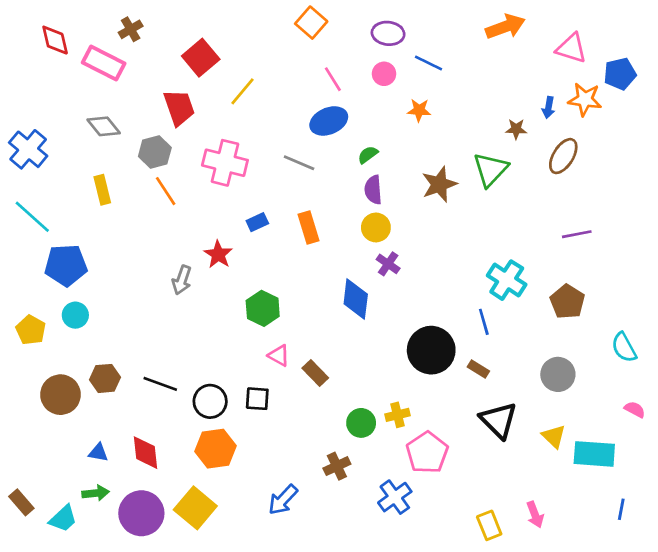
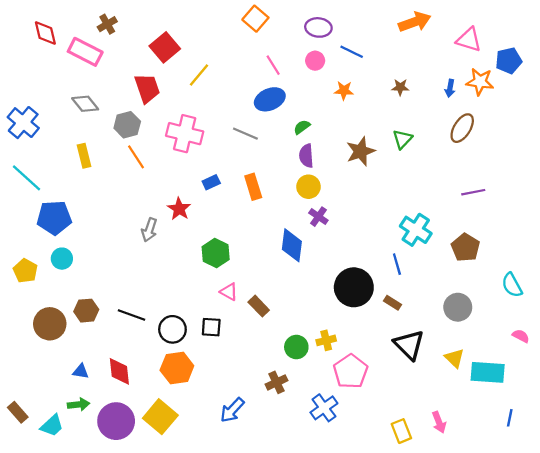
brown star: (516, 129) -> (400, 87), moved
green triangle: (491, 170) -> (402, 139), size x0.7

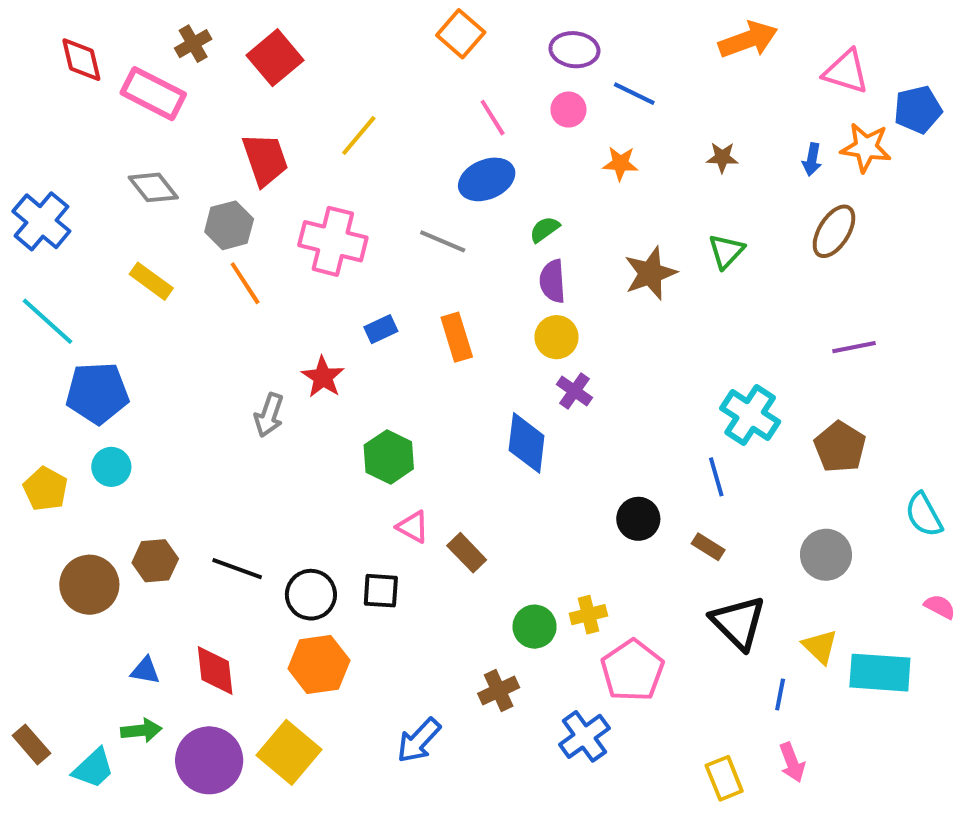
red square: (165, 47) -> (275, 58), moved
yellow rectangle: (84, 156) -> (151, 281), turned -40
black circle: (354, 287) -> (638, 519), size x0.6
blue line: (510, 418) -> (780, 694), moved

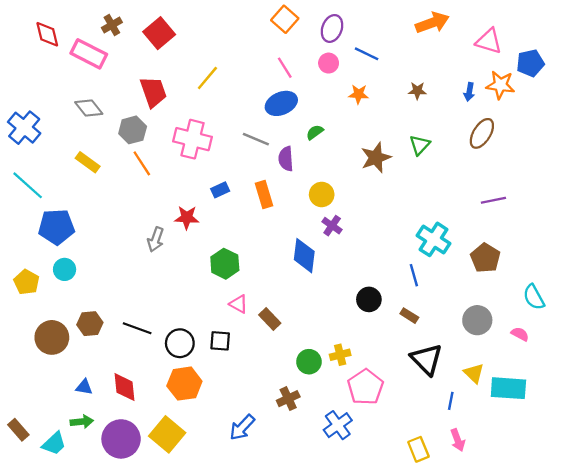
orange square: (461, 34) -> (285, 19), moved
purple ellipse: (574, 50) -> (332, 28), turned -75
purple semicircle: (552, 281) -> (286, 159), moved
red star: (323, 377) -> (187, 218), turned -30
pink semicircle: (940, 607) -> (520, 334), moved

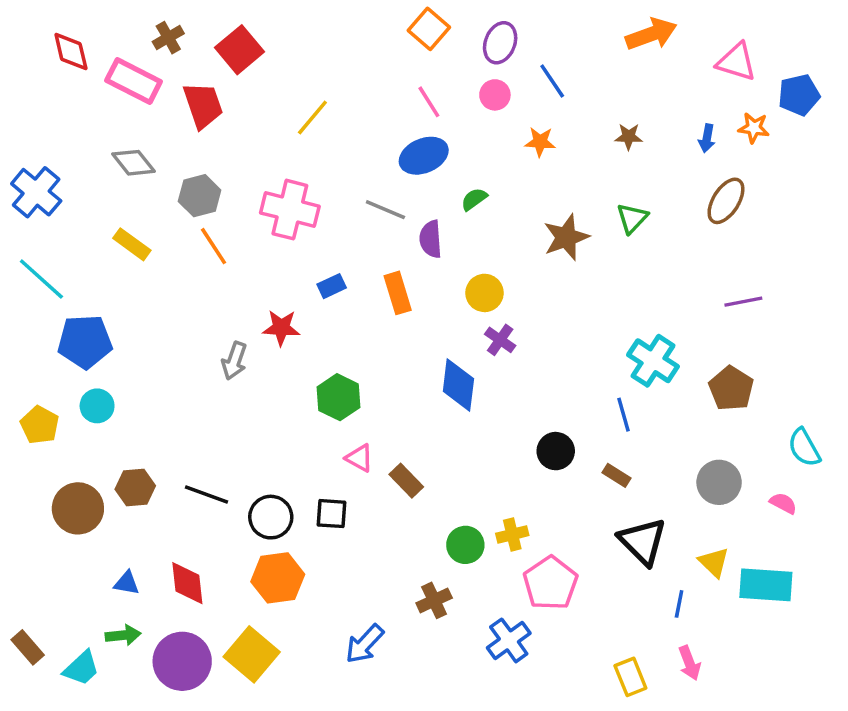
blue line: (367, 54) -> (552, 81), turned 30
orange star: (500, 85) -> (754, 128), size x0.7
red trapezoid: (153, 92) -> (203, 105), moved

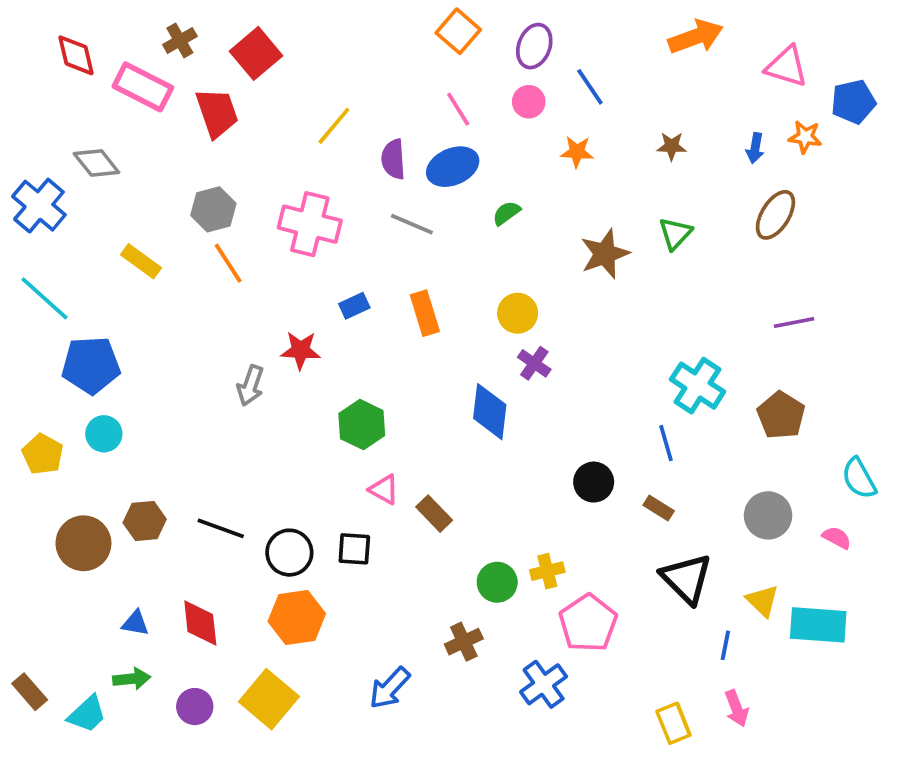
gray diamond: (134, 163) -> (96, 163), moved
purple semicircle: (431, 239) -> (393, 159), moved
purple circle: (182, 661) -> (195, 707), size x0.6

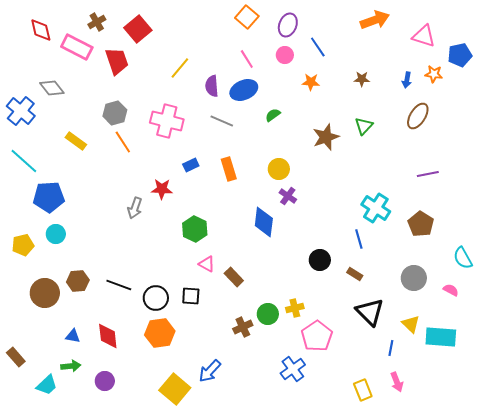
yellow pentagon: (43, 454) -> (23, 245), turned 30
brown cross: (464, 642) -> (243, 327), moved
brown rectangle: (30, 692) -> (16, 357), moved
yellow square: (269, 699) -> (175, 389), moved

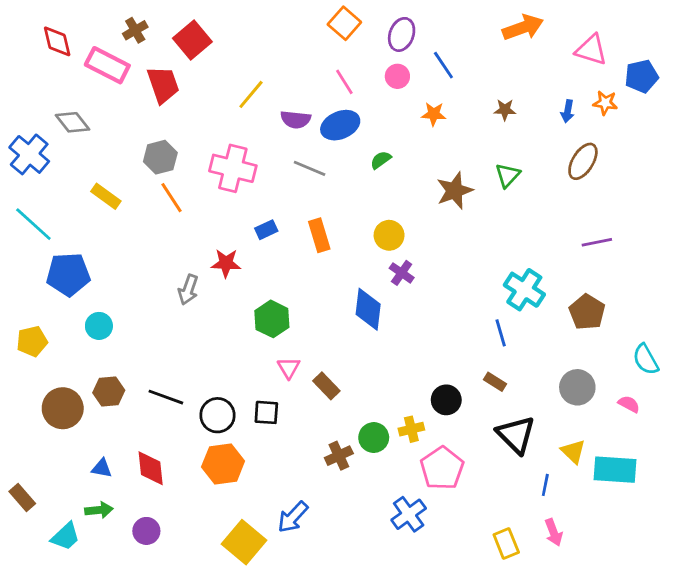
purple semicircle: (212, 86) -> (296, 120), turned -80
cyan circle: (56, 234) -> (99, 326), moved
black circle: (320, 260) -> (446, 400), moved
pink triangle: (207, 264) -> (289, 368), turned 30

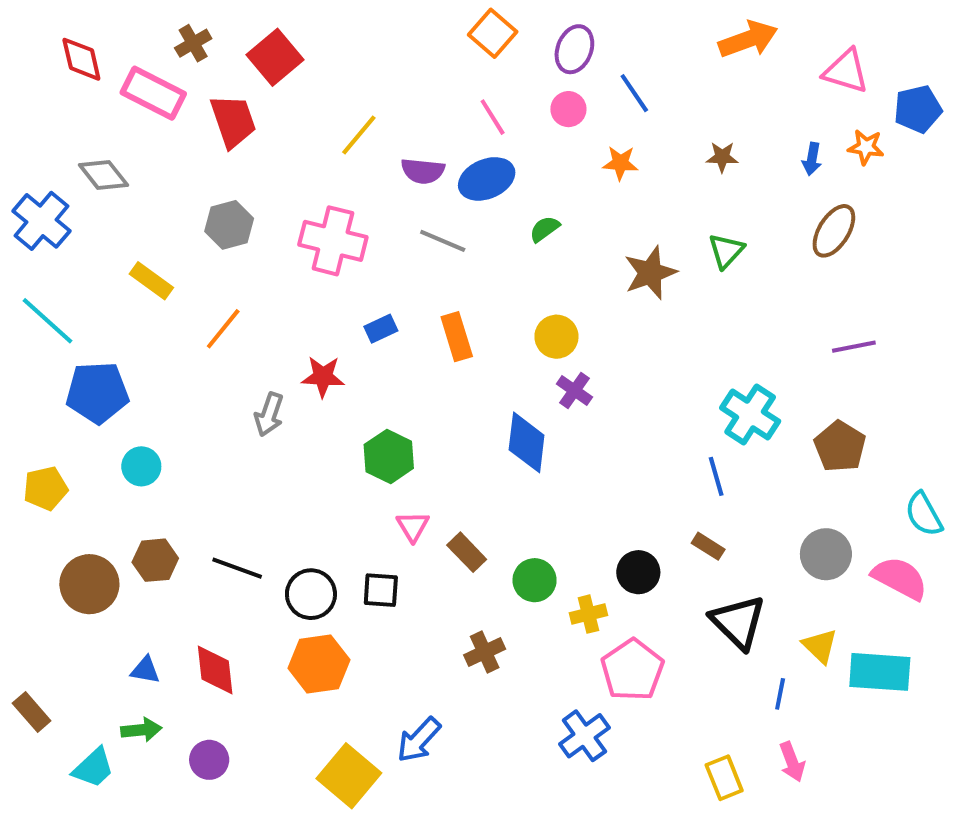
orange line: (171, 198) -> (223, 329), moved, turned 72
pink semicircle: (629, 404) -> (900, 578), size x1.8
green circle: (374, 438) -> (535, 580), moved

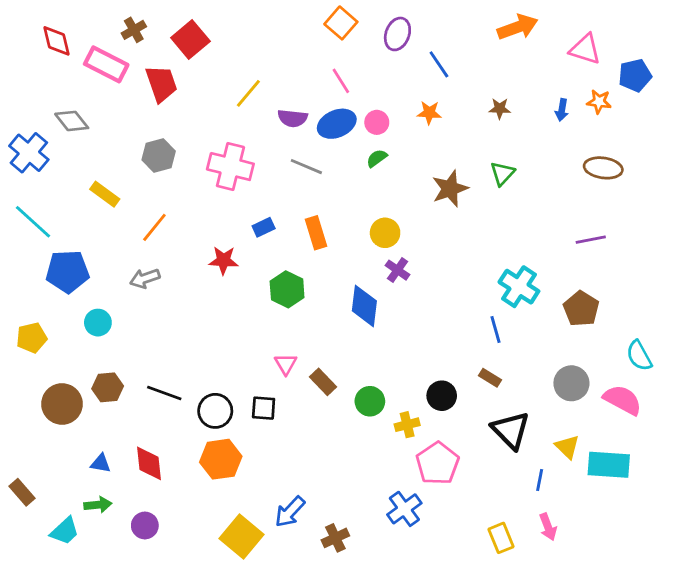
pink circle: (568, 109) -> (377, 122), moved
brown ellipse: (834, 231) -> (603, 168), moved, turned 66
gray arrow: (269, 414) -> (145, 278), moved, turned 52
green hexagon: (389, 456) -> (287, 289), moved
brown cross: (485, 652) -> (335, 538), moved

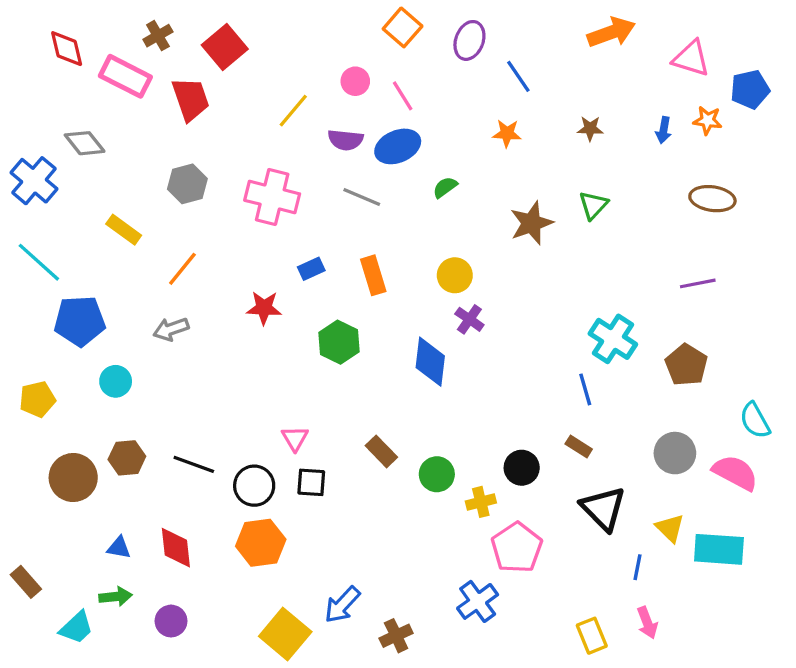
pink circle: (377, 122) -> (355, 81), moved
pink triangle: (286, 364) -> (295, 438), moved

